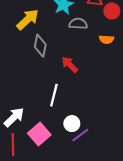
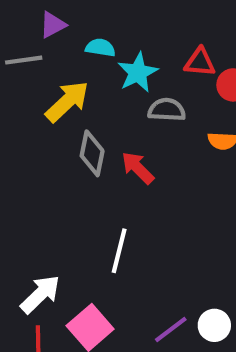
red arrow: (70, 65) -> (138, 168), moved
white circle: (72, 124) -> (214, 325), moved

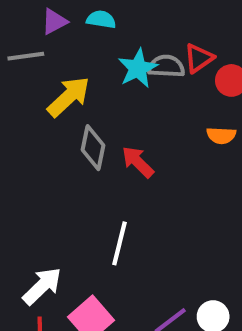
cyan semicircle: (100, 48) -> (101, 19), moved
red triangle: (200, 62) -> (199, 58), turned -40
gray semicircle: (167, 110) -> (166, 66), moved

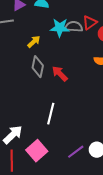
cyan star: (138, 68) -> (60, 28), turned 30
yellow arrow: (69, 97) -> (34, 42), moved, size x0.6

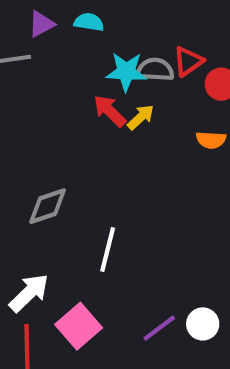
yellow arrow: (34, 42) -> (141, 117), moved
gray diamond: (38, 67) -> (48, 206), moved, turned 60
red arrow: (60, 74) -> (110, 111), moved

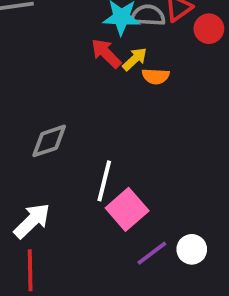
orange semicircle: (211, 140) -> (156, 76), moved
pink square: (79, 326) -> (127, 209), moved

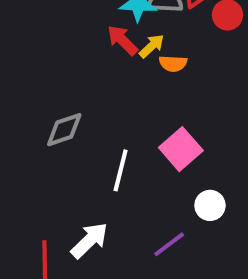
pink square: (127, 209) -> (181, 149), moved
white arrow: (32, 221) -> (89, 240), moved
white circle: (192, 249) -> (210, 205), moved

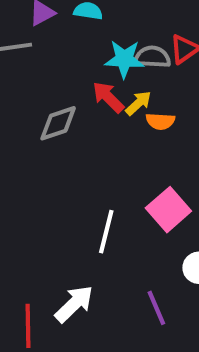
gray diamond: (64, 130) -> (58, 123), moved
purple line: (169, 244) -> (156, 308), turned -76

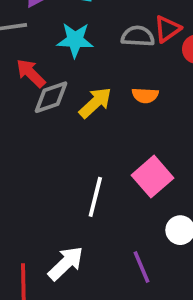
cyan star: (124, 59) -> (75, 40), moved
red arrow: (108, 97) -> (31, 73), moved
yellow arrow: (138, 103) -> (95, 103), moved, size x1.4

